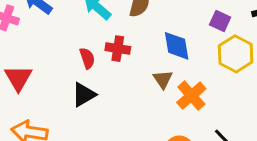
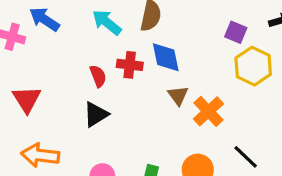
blue diamond: (177, 46) -> (166, 57), moved

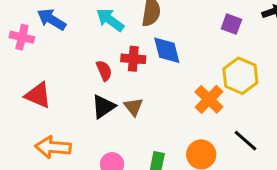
yellow hexagon: (253, 66) -> (240, 76), moved
brown triangle: (178, 95) -> (133, 107), moved
red triangle: (27, 99) -> (38, 95), turned -32

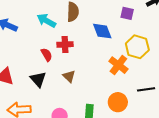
blue diamond: (167, 50) -> (102, 31), moved
black triangle: (103, 107) -> (38, 79), moved, turned -30
black line: (246, 141) -> (146, 89), turned -42

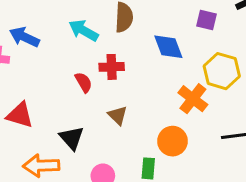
black triangle: (38, 79) -> (72, 138), moved
orange circle: (118, 102) -> (173, 141), moved

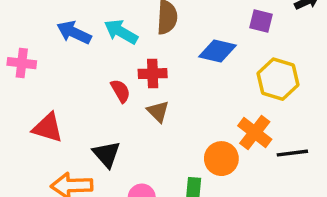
blue arrow: (24, 37) -> (74, 33), moved
blue diamond: (168, 47) -> (217, 51), turned -56
orange cross: (193, 99) -> (255, 133), moved
brown triangle: (118, 115) -> (158, 112), moved

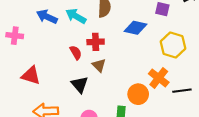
black triangle: (106, 154) -> (80, 85), moved

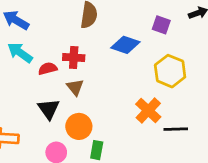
cyan arrow: (76, 16) -> (20, 53), moved
red semicircle: (76, 53) -> (48, 69), turned -80
orange circle: (138, 94) -> (79, 126), moved

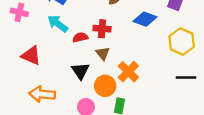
orange cross: (148, 110) -> (128, 72), moved
black line: (176, 129) -> (186, 78), moved

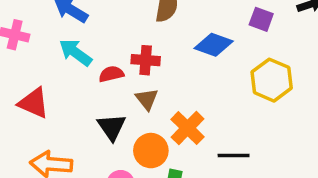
black line: (186, 78) -> (234, 155), moved

